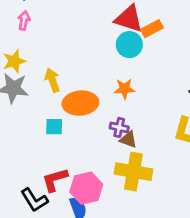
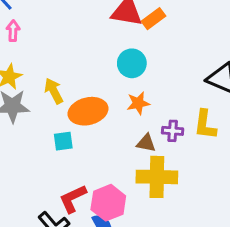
cyan circle: (129, 45) -> (132, 63), moved
orange star: (125, 89) -> (138, 103), moved
purple cross: (119, 127) -> (173, 131), moved

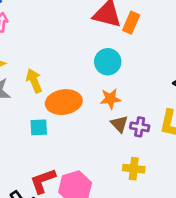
orange rectangle: (153, 19) -> (131, 23), turned -35
brown triangle: (146, 143) -> (119, 124), moved, turned 30
yellow cross: (157, 177) -> (134, 169), moved, size x0.6

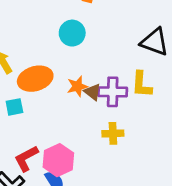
orange star: (110, 99) -> (77, 86), moved
purple cross: (140, 127) -> (113, 92), size x1.5

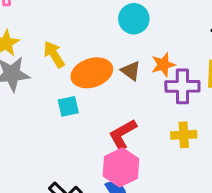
orange star: (77, 86) -> (163, 65), moved
brown triangle: (92, 92) -> (131, 71), moved
red L-shape: (26, 158) -> (123, 134), moved

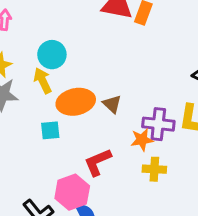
cyan circle: (134, 19) -> (52, 55), moved
orange star: (163, 65) -> (142, 140), moved
pink hexagon: (121, 167) -> (72, 192), moved

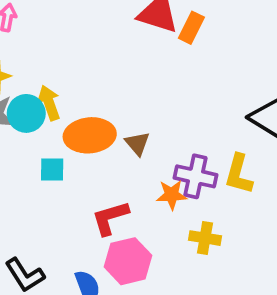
cyan circle: (52, 55) -> (26, 113), moved
yellow cross: (154, 169) -> (205, 238), moved
pink hexagon: (72, 192) -> (128, 261), moved

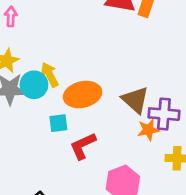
brown triangle: (137, 143) -> (135, 100), moved, size x1.5
red L-shape: (110, 218) -> (83, 146), moved

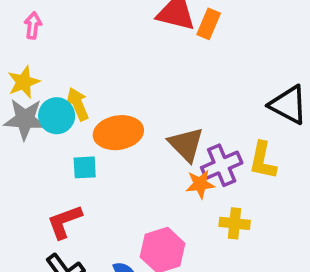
purple cross: (164, 114) -> (222, 165), turned -32
red L-shape: (83, 146) -> (65, 222), moved

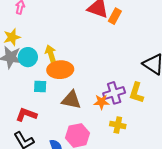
yellow arrow: (78, 104) -> (51, 54), moved
brown triangle: (186, 144) -> (71, 100), moved, turned -40
red L-shape: (65, 222) -> (26, 115), turned 35

